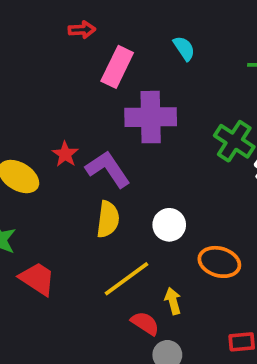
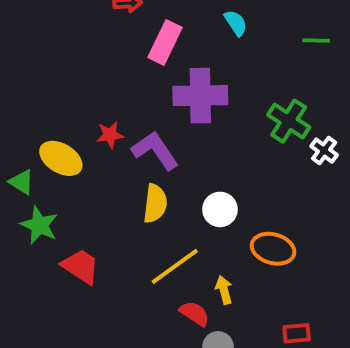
red star: (65, 154) -> (110, 135), turned 30

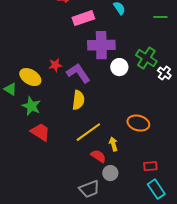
pink rectangle: (165, 42) -> (83, 18), turned 45
white circle: (220, 209) -> (119, 67), moved
green star: (39, 225) -> (31, 106), moved

